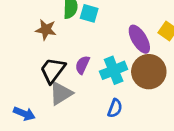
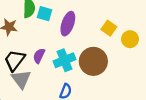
purple ellipse: (139, 39) -> (68, 24), moved, turned 50
gray triangle: (61, 93) -> (21, 79), turned -35

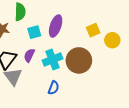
cyan square: (45, 14) -> (34, 32), moved, turned -32
yellow square: (109, 28) -> (93, 30), turned 32

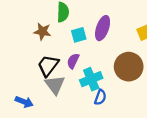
cyan cross: (53, 59) -> (91, 79), moved

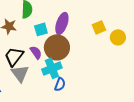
purple semicircle: (73, 61) -> (36, 52), turned 120
brown circle: (129, 67) -> (57, 47), moved

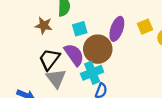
purple ellipse: (62, 23) -> (117, 29), moved
purple semicircle: (36, 52) -> (74, 55), size x1.5

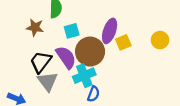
yellow square: (145, 27) -> (123, 42), moved

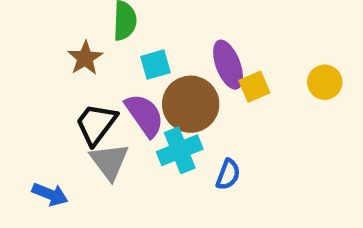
brown star: (35, 27) -> (85, 58), turned 30
purple ellipse: (110, 31) -> (228, 65), turned -40
blue semicircle: (93, 94) -> (228, 175), moved

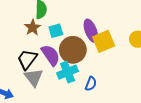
brown star: (85, 58) -> (33, 28), moved
yellow square: (254, 87) -> (104, 41), size x1.5

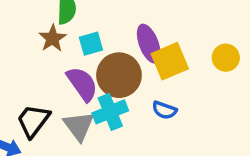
black trapezoid: (27, 59) -> (33, 121), moved
gray triangle: (34, 77) -> (79, 126), moved
blue semicircle: (91, 84) -> (165, 110), moved, turned 88

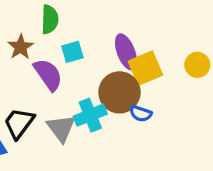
brown star: (52, 38) -> (21, 47), moved
brown circle: (119, 75) -> (119, 92), moved
purple semicircle: (82, 84) -> (48, 75), moved

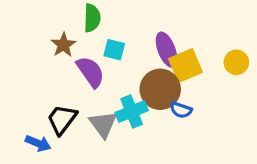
cyan square: (72, 52) -> (114, 50), turned 30

